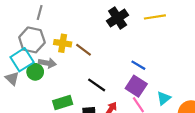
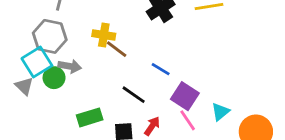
yellow cross: (63, 43) -> (104, 35), moved
blue line: (138, 65) -> (161, 69), moved

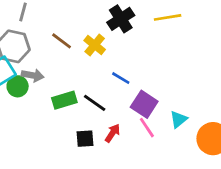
yellow cross: (104, 35) -> (95, 45), moved, turned 30
brown line: (117, 49) -> (62, 41), moved
green rectangle: (90, 117) -> (64, 100), moved

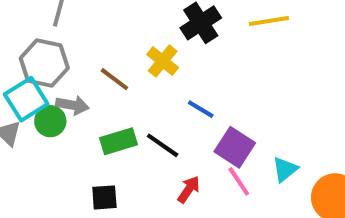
brown line: (62, 41) -> (114, 79), moved
black square: (85, 139) -> (104, 197), moved

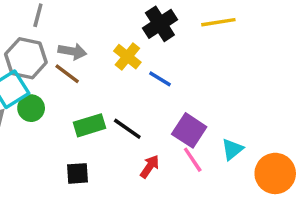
brown line: (114, 79) -> (67, 74), moved
gray arrow: (72, 105) -> (72, 51), moved
blue line: (201, 109) -> (160, 79), moved

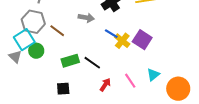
gray arrow: (72, 51) -> (86, 18), moved
yellow cross: (127, 57) -> (122, 41), moved
purple square: (189, 130) -> (142, 40), moved

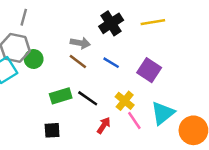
brown line: (57, 31) -> (78, 61), moved
yellow cross: (122, 41) -> (125, 101), moved
green circle: (36, 51) -> (34, 59), moved
cyan triangle: (153, 75) -> (163, 113), size x1.5

